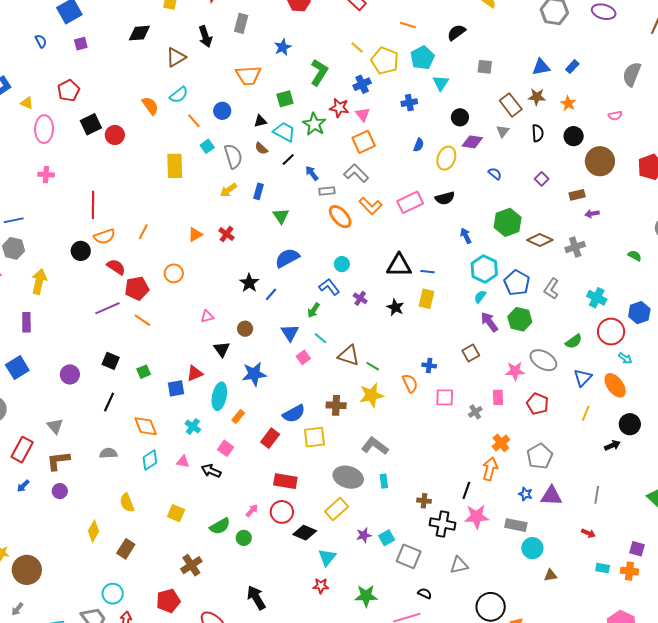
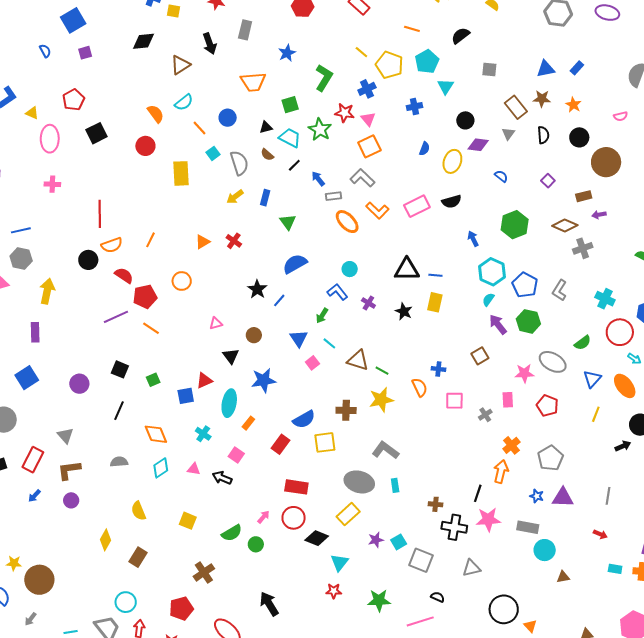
red circle: (115, 135) -> (145, 146), moved
brown diamond: (540, 240) -> (565, 225), moved

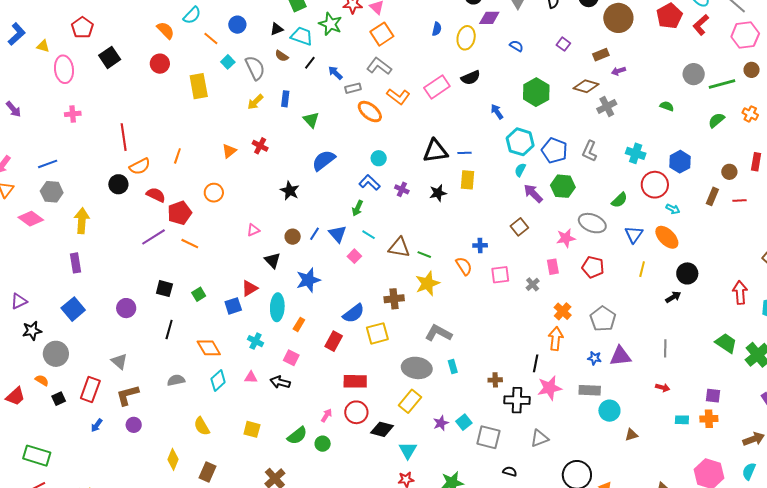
blue line: (279, 300) -> (314, 234), moved
black star: (404, 311) -> (438, 193), turned -30

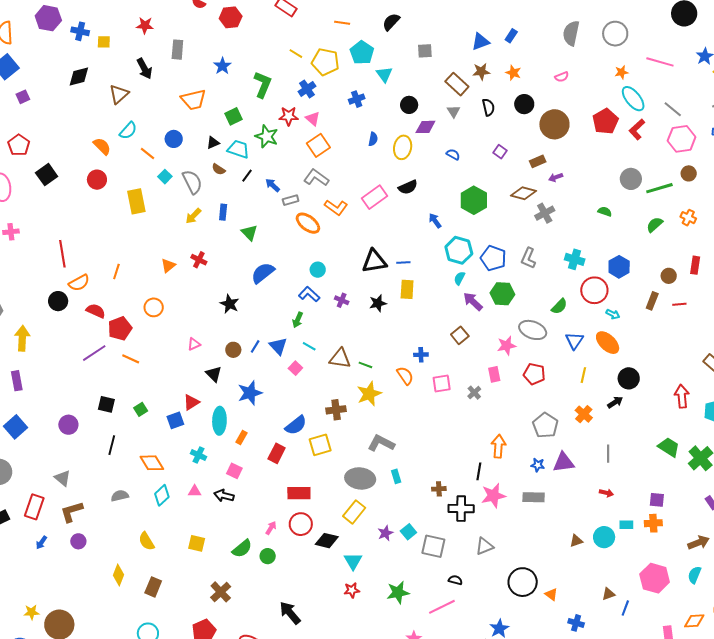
orange cross: (563, 311) -> (584, 414), moved
cyan circle: (609, 411) -> (604, 537), moved

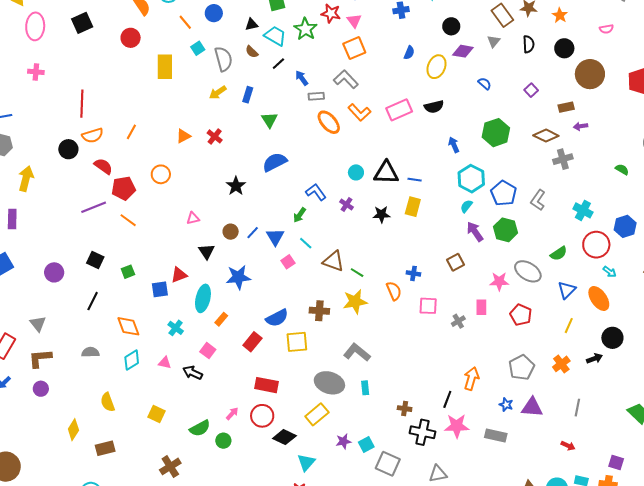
cyan circle: (318, 270) -> (356, 172), moved
brown rectangle: (153, 587) -> (105, 448), turned 42

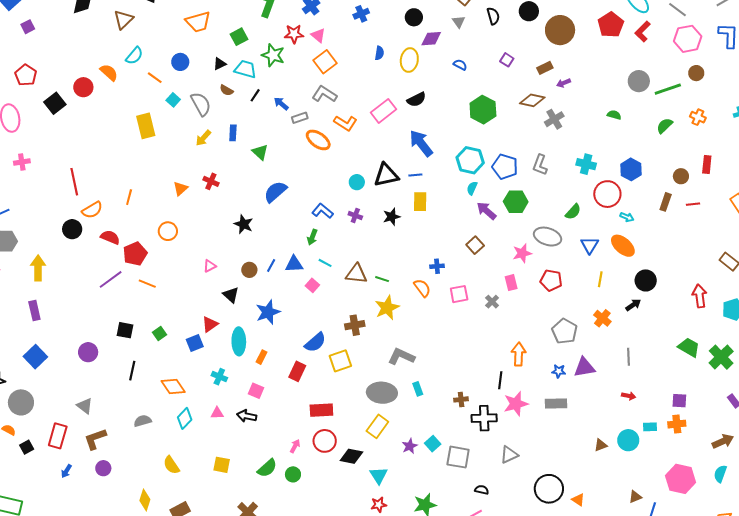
red circle: (131, 38) -> (83, 87), moved
blue arrow: (454, 145) -> (421, 143), moved, size x1.8
blue triangle: (275, 237) -> (294, 264), turned -48

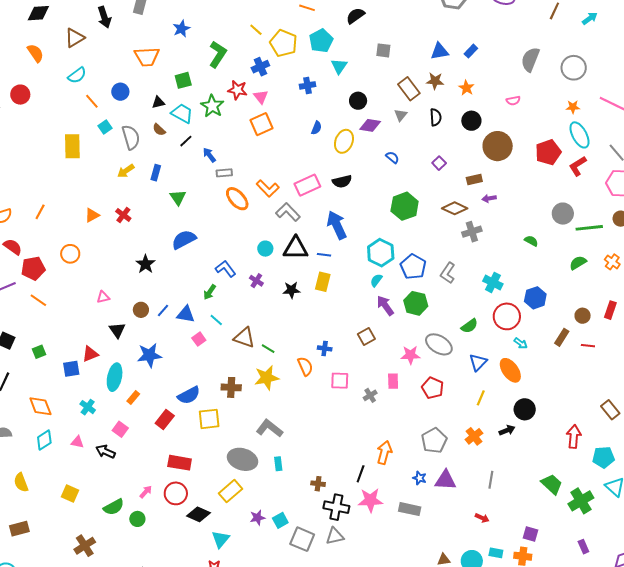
orange semicircle: (109, 72) -> (35, 53), moved
gray L-shape: (324, 94) -> (288, 212), moved
gray triangle: (509, 455) -> (335, 536), moved

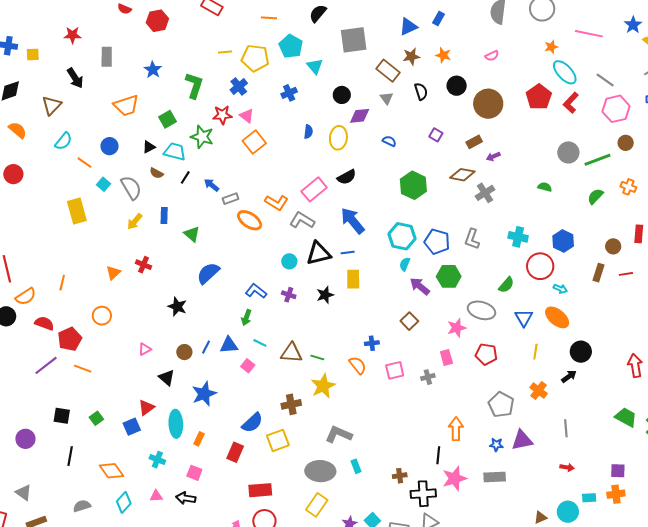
yellow line: (256, 30) -> (225, 52), turned -32
gray square: (383, 50) -> (354, 40), size x1.8
gray cross: (370, 395) -> (428, 377), turned 32

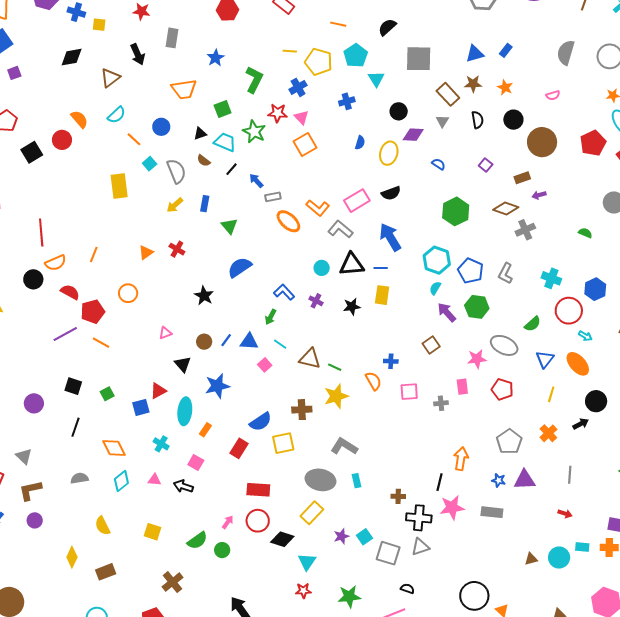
orange semicircle: (18, 130) -> (79, 119), moved

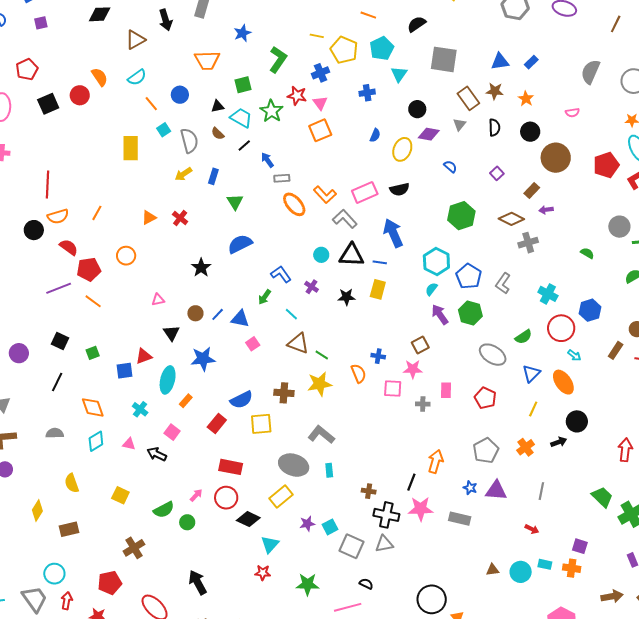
brown rectangle: (522, 178) -> (532, 191), turned -35
cyan line: (280, 344) -> (291, 314), moved
pink star: (477, 359) -> (413, 369), moved

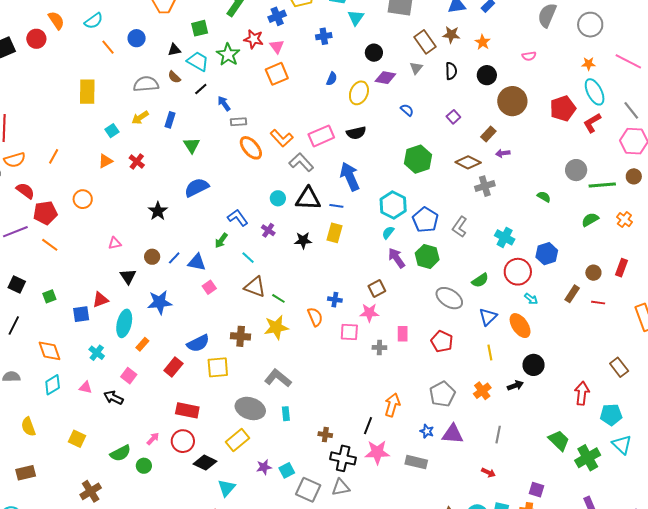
cyan square: (164, 130) -> (112, 131), moved
gray semicircle: (189, 141) -> (146, 84), turned -80
yellow line: (533, 409) -> (490, 352), turned -35

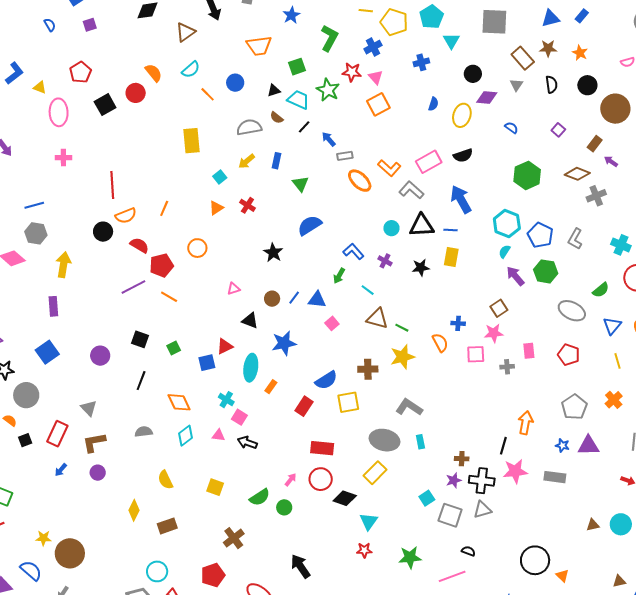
purple arrow: (503, 153) -> (611, 161), turned 48
black triangle: (128, 276) -> (250, 321), turned -30
pink square: (129, 376) -> (239, 417), moved
purple star: (264, 467) -> (454, 480), moved

